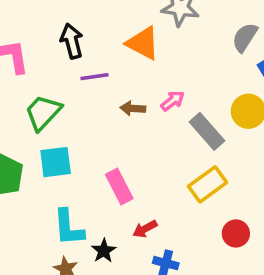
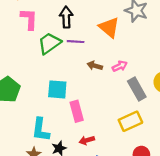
green trapezoid: (43, 112) -> (49, 43), moved
cyan square: (56, 162) -> (57, 89), moved

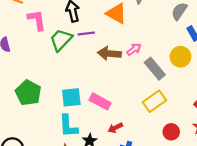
brown arrow: (95, 66) -> (109, 53), size x1.5
cyan square: (57, 89) -> (71, 97), moved
pink rectangle: (77, 111) -> (100, 101), turned -36

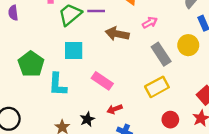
pink arrow: (134, 49) -> (150, 23), moved
cyan square: (71, 97) -> (74, 51), moved
cyan L-shape: (68, 126) -> (57, 85), moved

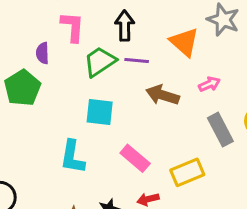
purple semicircle: (13, 13) -> (43, 53), moved
green pentagon: (31, 64) -> (22, 88), moved
yellow rectangle: (157, 87) -> (187, 172), moved

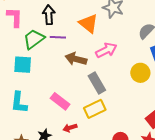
pink arrow: (209, 84) -> (106, 50), size x1.5
cyan square: (100, 112) -> (23, 65), moved
gray rectangle: (220, 130) -> (97, 83), moved

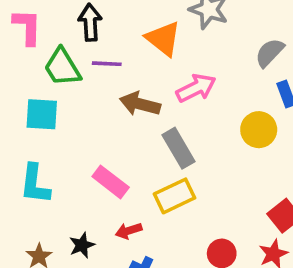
green trapezoid: (34, 39) -> (62, 67), turned -85

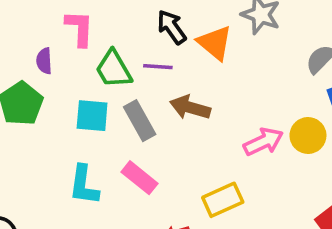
black arrow: (90, 22) -> (172, 27), moved, turned -33
pink arrow: (196, 88) -> (263, 142), moved
gray rectangle: (179, 148) -> (140, 121), moved
pink rectangle: (111, 182) -> (139, 178), moved

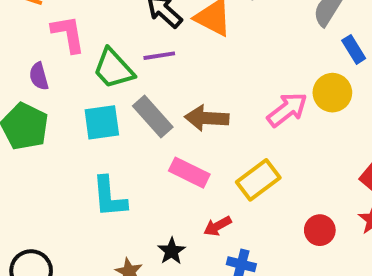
brown arrow: (190, 107) -> (207, 118), moved
pink rectangle: (139, 178) -> (189, 173), moved

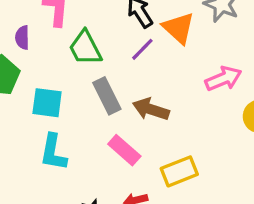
purple line: (159, 56) -> (142, 49), moved, turned -52
pink arrow: (287, 110) -> (223, 79), moved
cyan square: (102, 122) -> (47, 103), moved

